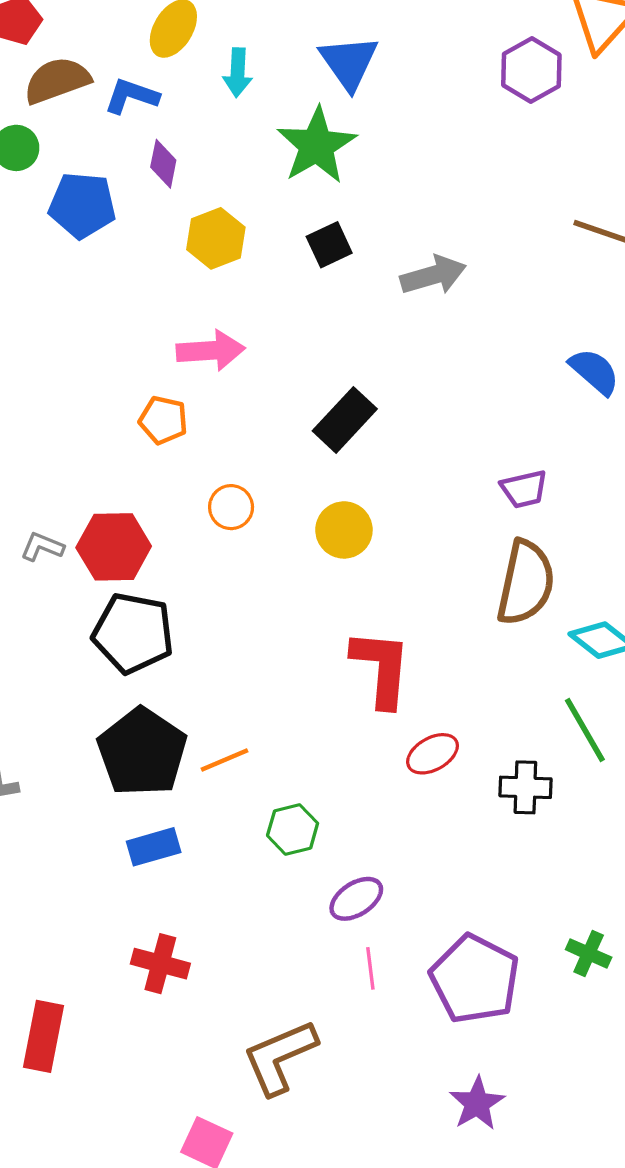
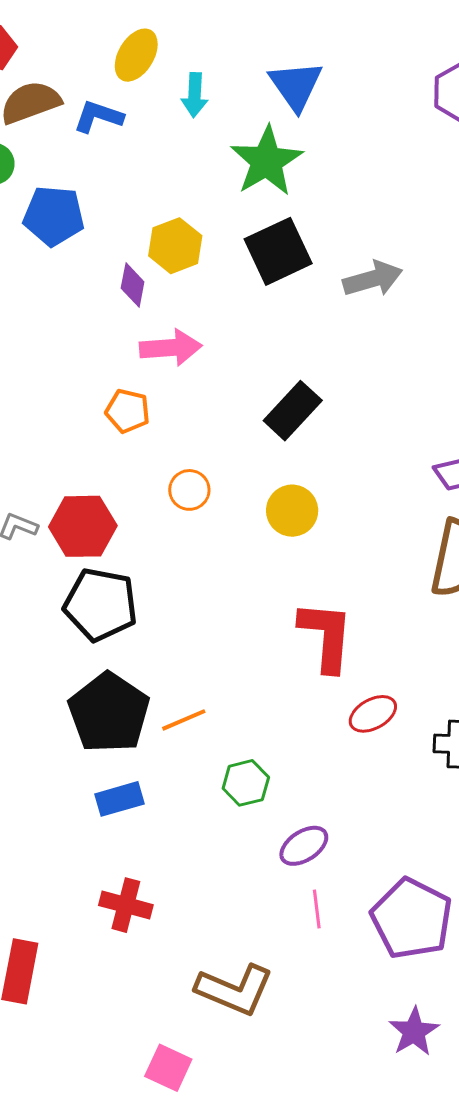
purple diamond: (163, 164) -> (133, 285), moved
black square: (329, 245) -> (278, 251), size x1.6
brown L-shape: (280, 1057) -> (235, 990), turned -134

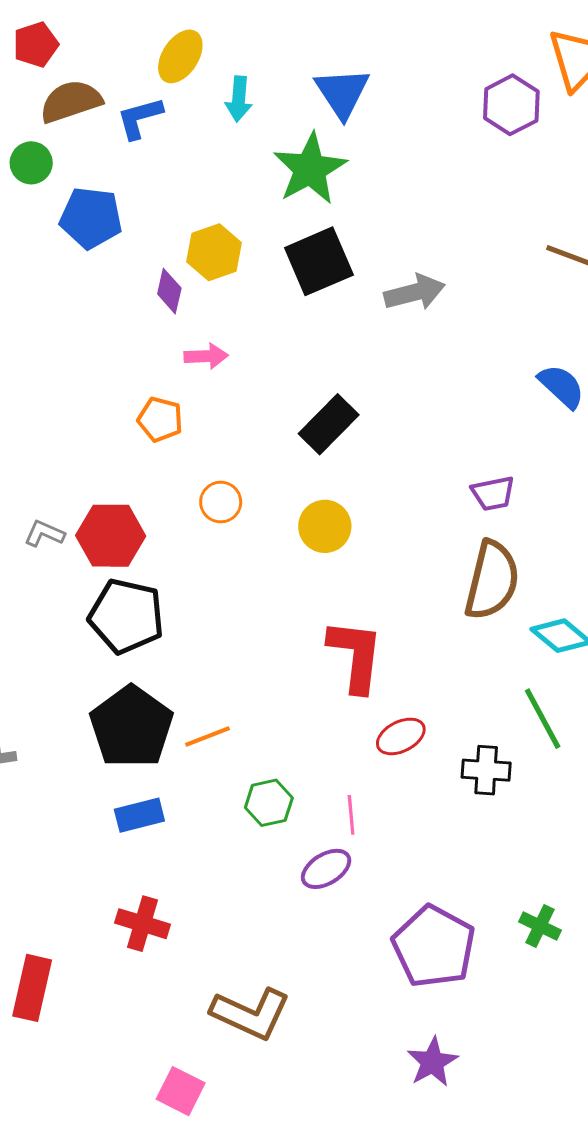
blue L-shape: (98, 116) -> (140, 118), turned -36
pink arrow: (171, 348) -> (206, 356), size x0.7
pink line: (317, 909) -> (351, 815), moved

